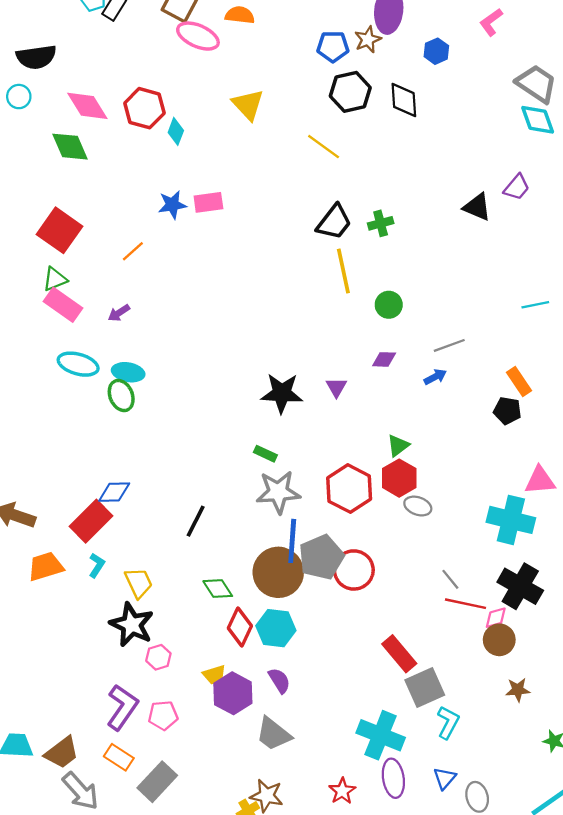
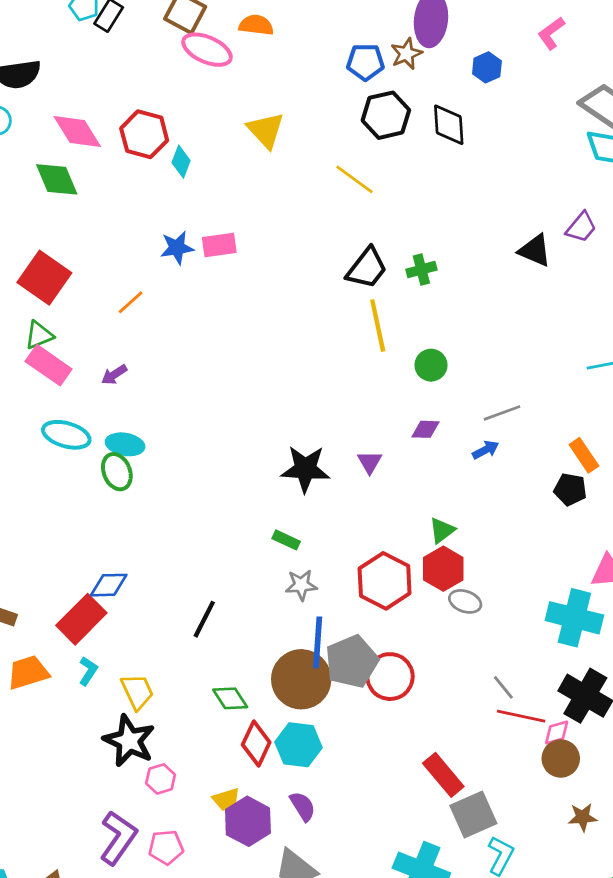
gray star: (278, 492) -> (301, 585), size x0.6

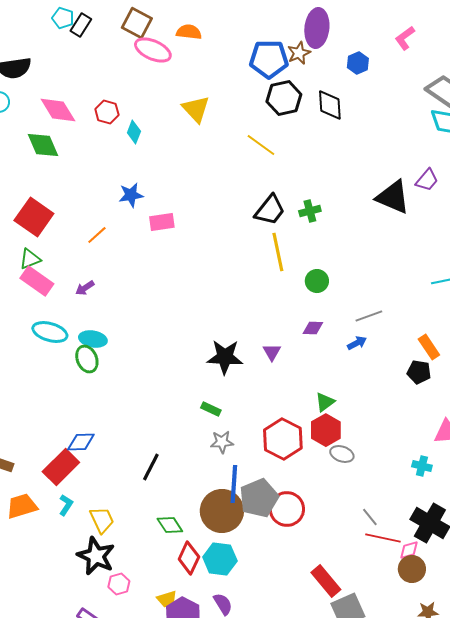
blue pentagon: (365, 62) -> (269, 59), size x1.4
red hexagon: (144, 134) -> (107, 112), size x0.7
pink rectangle: (219, 245) -> (162, 222), moved
black triangle: (535, 250) -> (393, 197), size x1.4
cyan cross: (574, 618) -> (422, 466), size x0.5

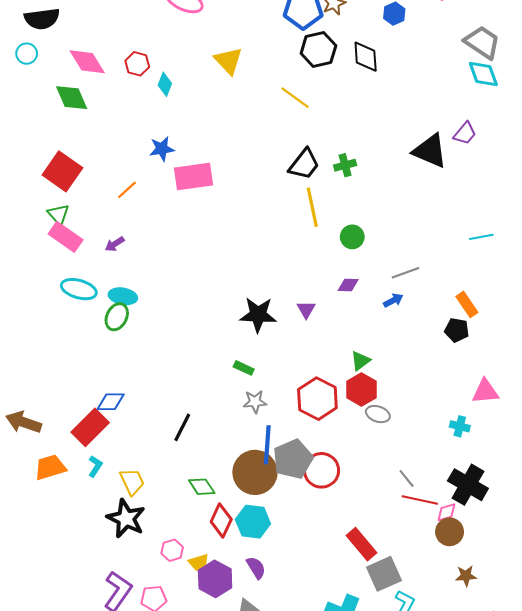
pink rectangle: (162, 222) -> (194, 176), size x1.5
green triangle: (30, 259) -> (58, 214), turned -50
green ellipse: (87, 359) -> (117, 317), turned 48
pink hexagon: (119, 584) -> (172, 550), moved

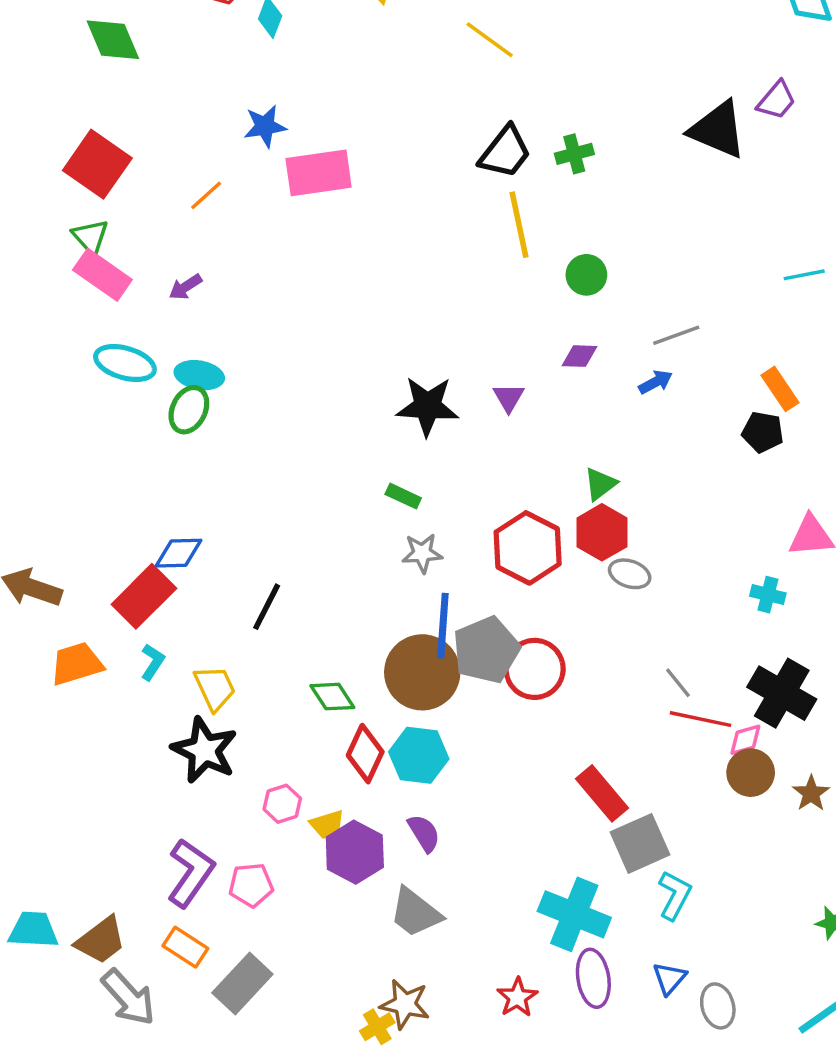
black line: (182, 427) -> (267, 607), moved
brown star: (466, 576) -> (811, 793), moved, turned -30

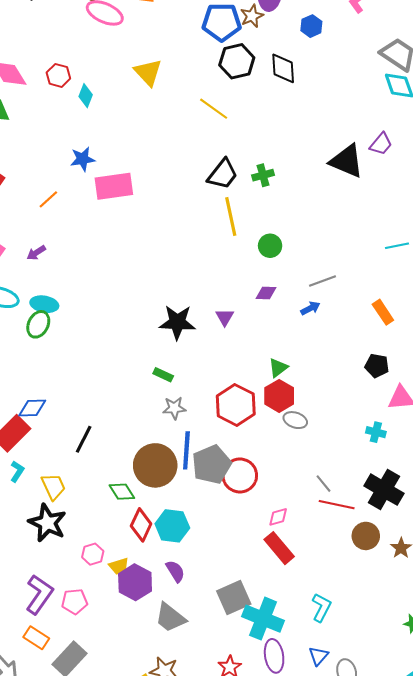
black pentagon: (763, 432) -> (377, 366), moved
brown circle: (422, 672) -> (155, 465), moved
pink diamond: (745, 740) -> (278, 517), moved
gray square: (640, 843) -> (234, 597), moved

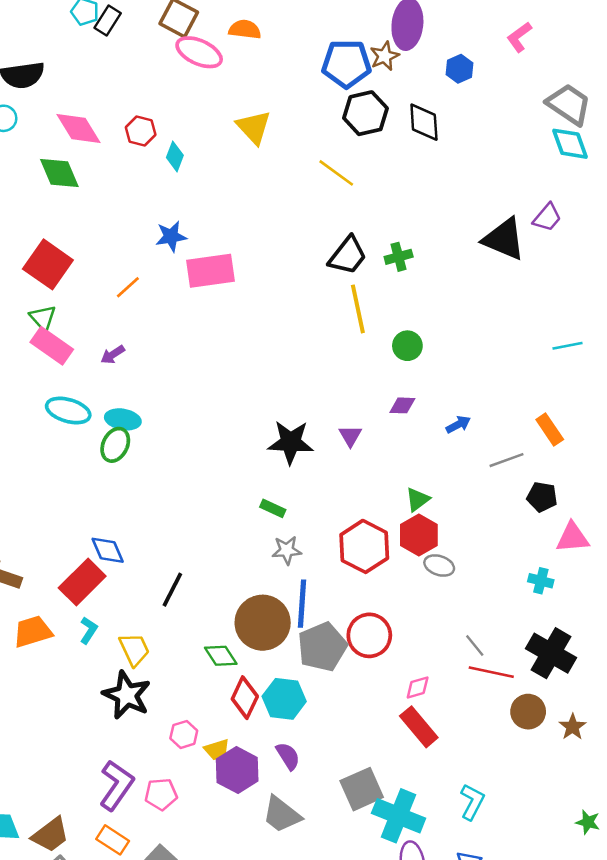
gray line: (322, 281) -> (507, 460), moved
blue diamond: (32, 408) -> (108, 550), turned 68
gray pentagon: (212, 464) -> (322, 647), moved

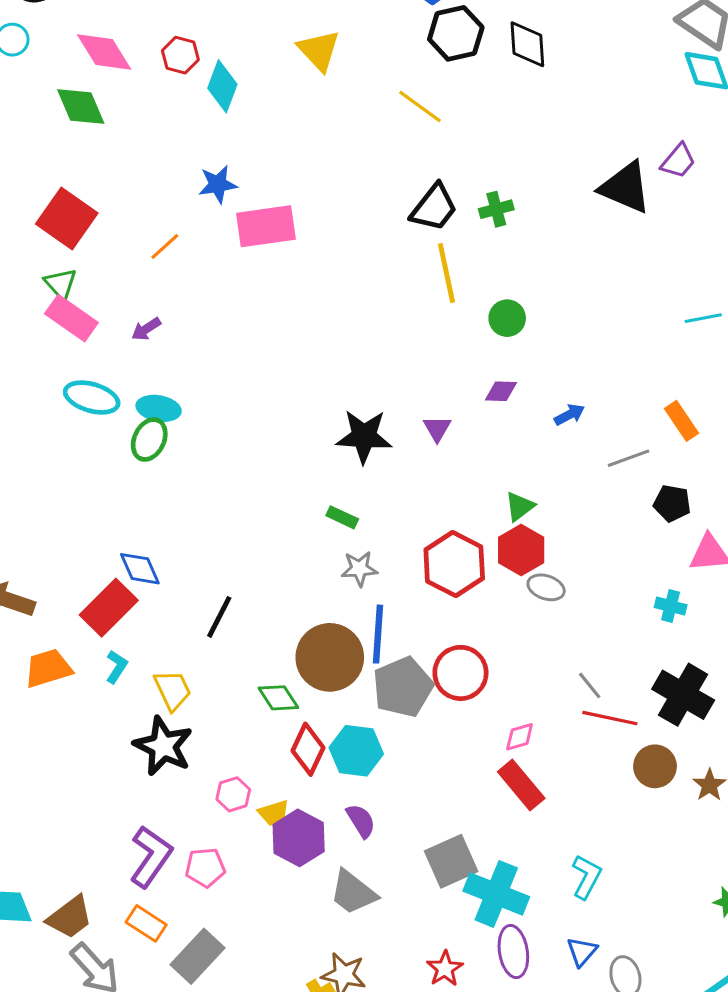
cyan diamond: (175, 156) -> (222, 86), size x1.4

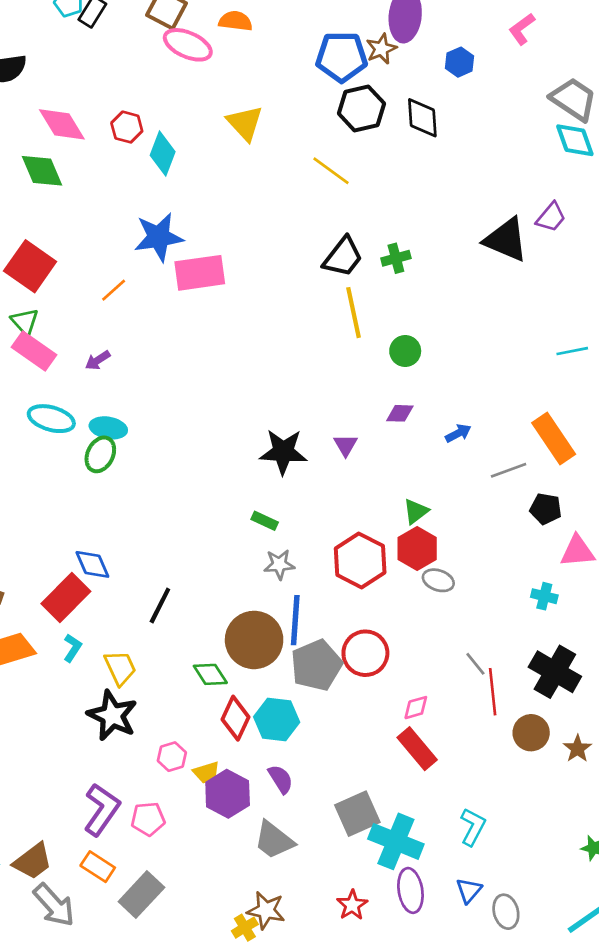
blue star: (218, 184) -> (159, 237), size x1.5
orange rectangle: (681, 421) -> (554, 438), size x1.5
red line: (610, 718) -> (493, 692), turned 72

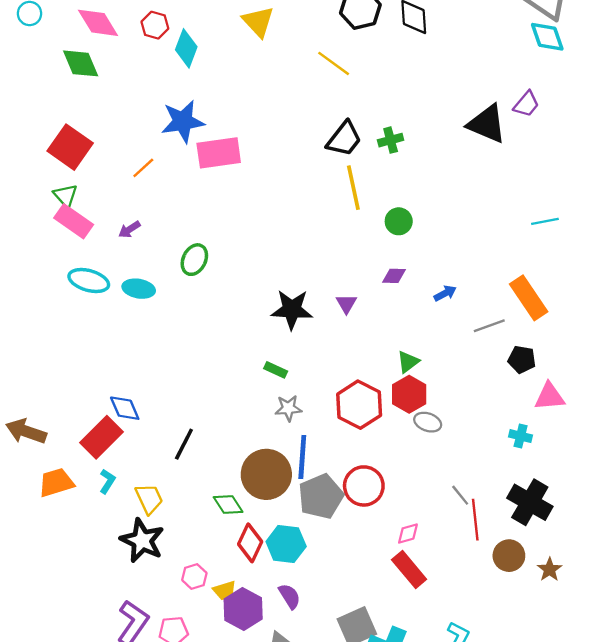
green ellipse: (100, 454) -> (194, 260), moved

